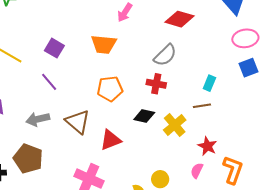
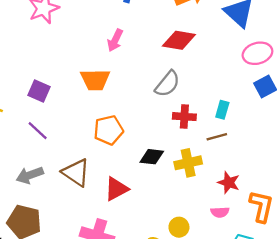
red cross: (156, 84) -> (184, 117), moved
yellow cross: (175, 125) -> (188, 163), turned 35
pink semicircle: (197, 171) -> (220, 212), turned -112

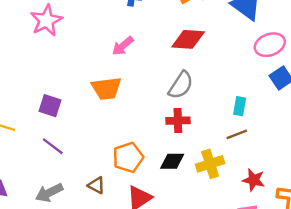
pink arrow: (115, 40) -> (123, 46), turned 30
red cross: (184, 117) -> (178, 121), moved
orange pentagon: (108, 130) -> (128, 157), moved
brown triangle: (76, 173) -> (96, 185), size x0.6

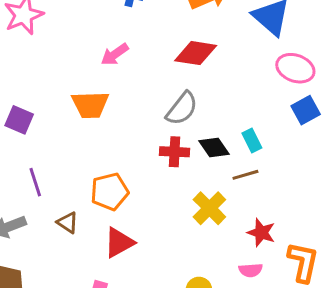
pink ellipse: (270, 45) -> (295, 68), turned 36
cyan rectangle: (240, 106) -> (252, 140), turned -42
purple line: (53, 146) -> (35, 182), moved, turned 30
black diamond: (172, 161) -> (214, 148), moved, turned 50
yellow cross: (210, 164) -> (209, 208), turned -32

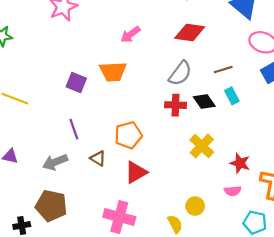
purple square: (19, 120) -> (76, 82), moved
brown line: (245, 175) -> (223, 70), moved

